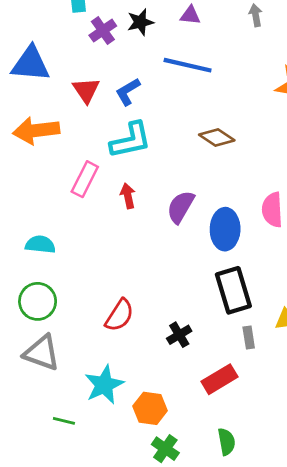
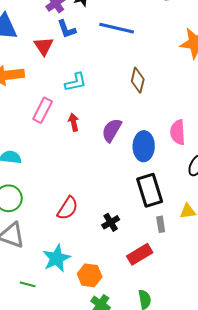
blue L-shape: (128, 92) -> (67, 29), moved, turned -80
brown diamond: (217, 137) -> (138, 80), turned 70
cyan L-shape: (131, 140) -> (76, 82), size x0.7

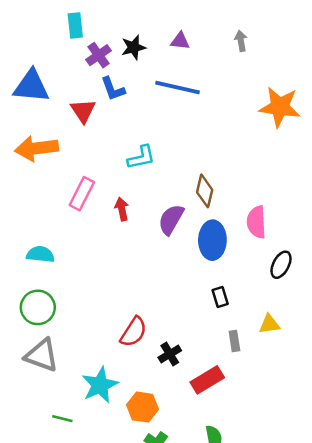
brown diamond: (138, 80) -> (205, 191), moved
cyan L-shape: (76, 82) -> (141, 157), moved
black rectangle: (150, 190) -> (220, 297), size x0.5
red semicircle: (68, 208) -> (134, 332), moved
black cross: (111, 222) -> (170, 354), moved

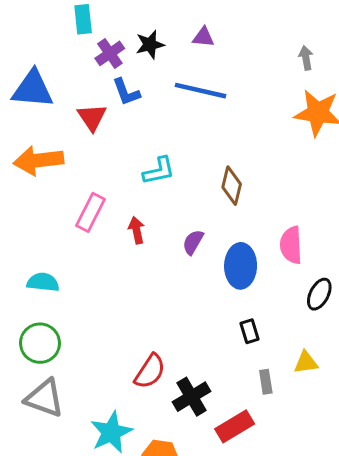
gray arrow: (241, 41) -> (306, 58), moved
brown diamond: (205, 191) -> (232, 186), moved
purple semicircle: (171, 219) -> (193, 242), size x0.7
black cross: (170, 354) -> (192, 397), size x1.4

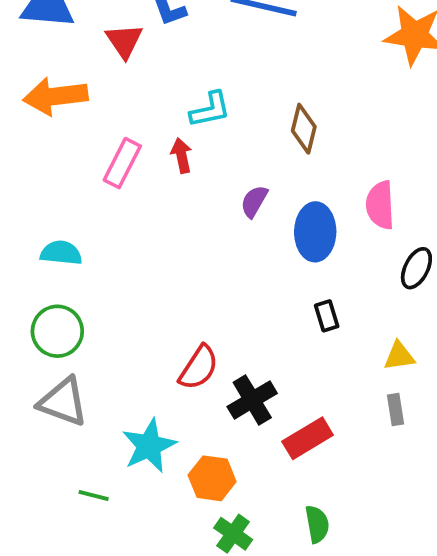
red arrow: (137, 230) -> (181, 155), moved
gray rectangle: (266, 382) -> (395, 410), moved

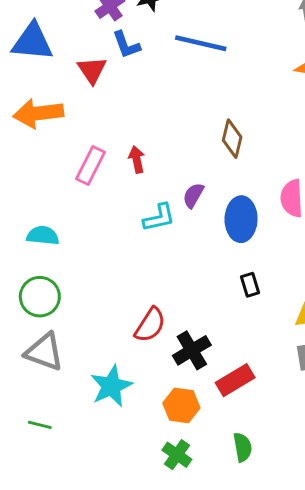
cyan L-shape: (210, 110) -> (159, 218), moved
orange hexagon: (212, 478) -> (181, 405), moved
green line: (94, 495) -> (40, 425), moved

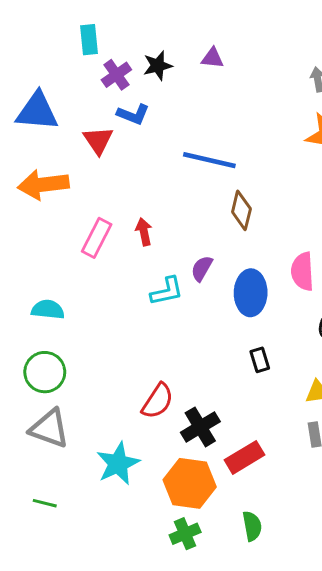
blue line: (201, 43) -> (209, 160), moved
blue L-shape: (126, 45) -> (133, 114), turned -48
orange hexagon: (181, 405) -> (190, 483), size x1.4
green cross: (177, 455) -> (185, 534), turned 32

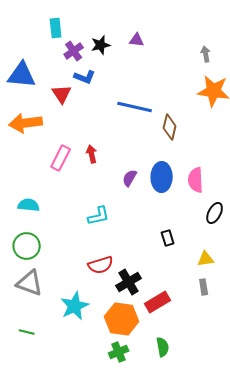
brown diamond: (241, 210) -> (170, 127), moved
cyan L-shape: (167, 291) -> (99, 216), moved
blue ellipse: (251, 293) -> (162, 177), moved
red semicircle: (158, 401) -> (101, 265), turned 40

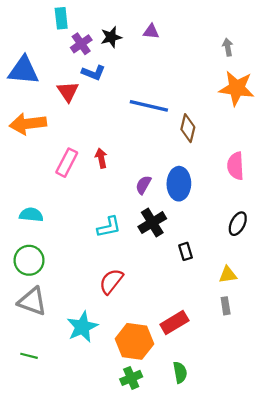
pink semicircle: (196, 180) -> (236, 166), moved
red semicircle: (101, 265) -> (111, 281), turned 145
black cross: (129, 282) -> (152, 223), moved

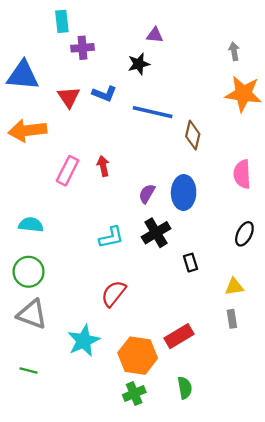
black star: (111, 37) -> (139, 64), moved
purple cross: (81, 44) -> (83, 48), turned 30
blue L-shape: (93, 73) -> (104, 94), moved

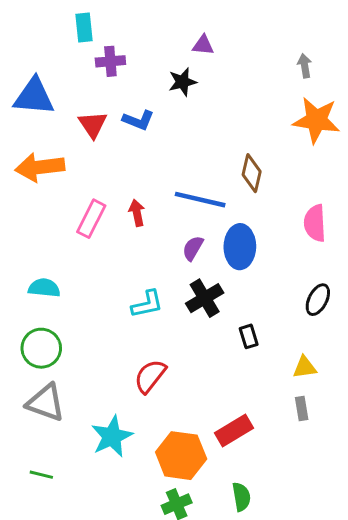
blue line: (153, 112) -> (200, 200), moved

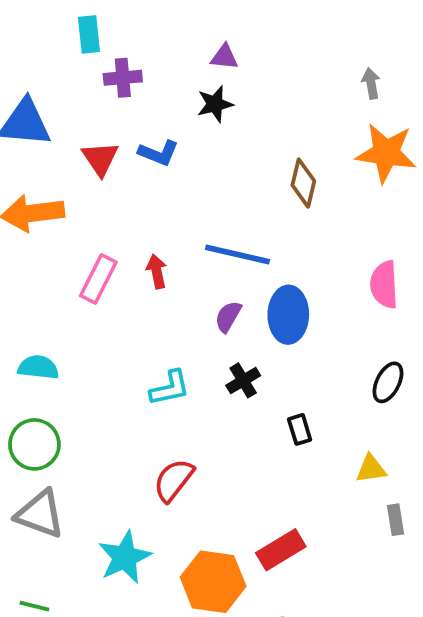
purple triangle: (203, 45) -> (224, 57), moved
brown diamond: (252, 173) -> (303, 183), moved
black cross: (205, 298) -> (243, 380), size x0.7
gray rectangle: (302, 408) -> (395, 520), moved

